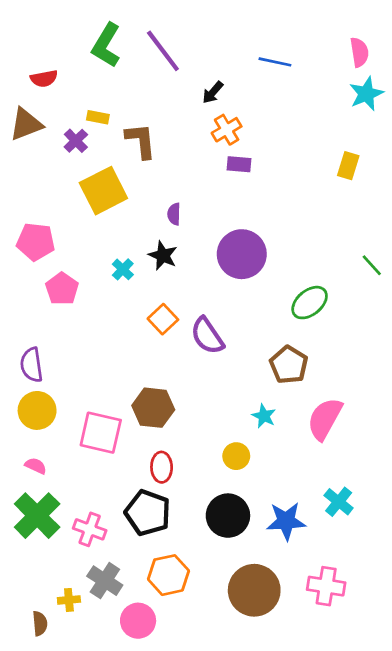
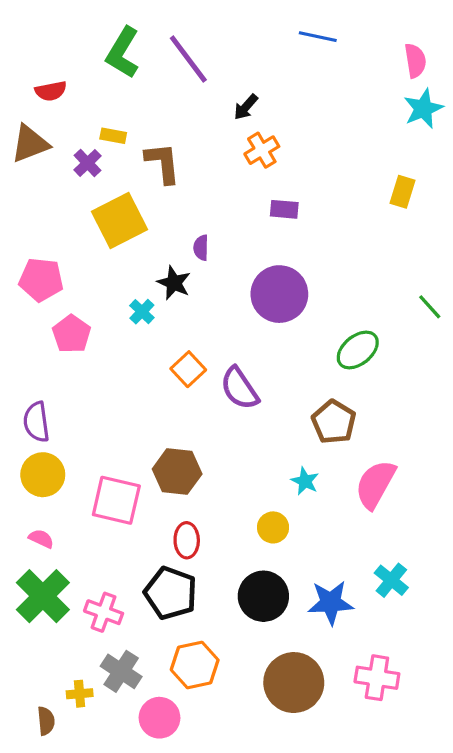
blue line: (275, 62) -> (318, 37), moved
purple rectangle: (239, 164) -> (284, 209), moved
black star: (163, 256) -> (174, 283), moved

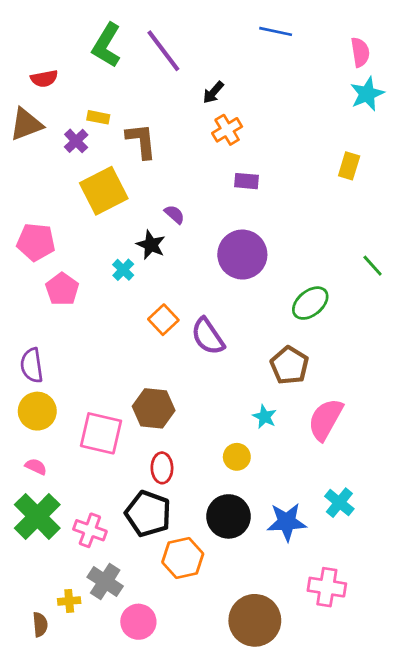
purple semicircle: (201, 248) -> (174, 214), turned 130
orange hexagon: (195, 665) -> (183, 558), moved
brown circle: (294, 683) -> (255, 620), moved

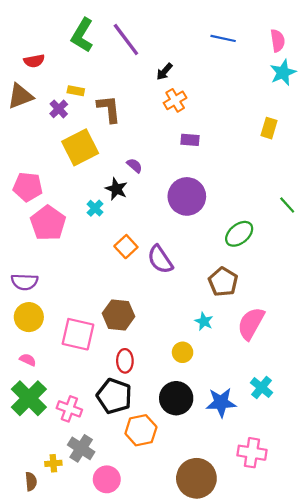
blue line: (276, 31) -> (223, 38), moved
pink pentagon: (62, 289) -> (48, 223), size x1.4
purple semicircle: (32, 365) -> (25, 282), turned -80

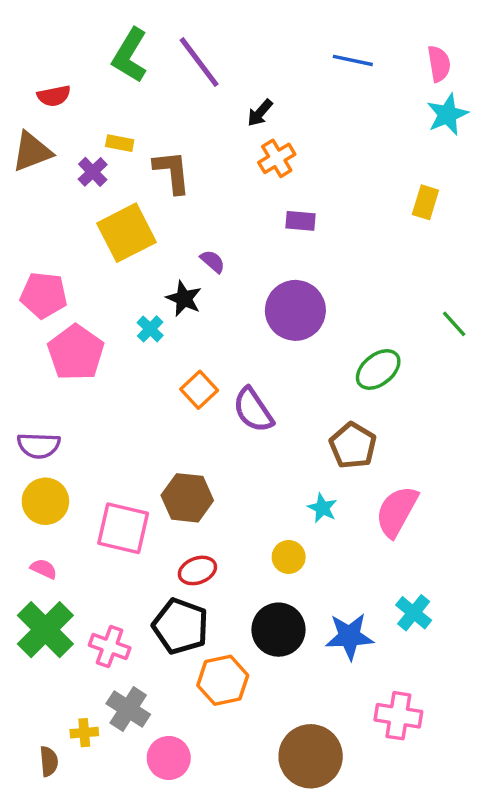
red ellipse: (125, 361) -> (197, 570), turned 70

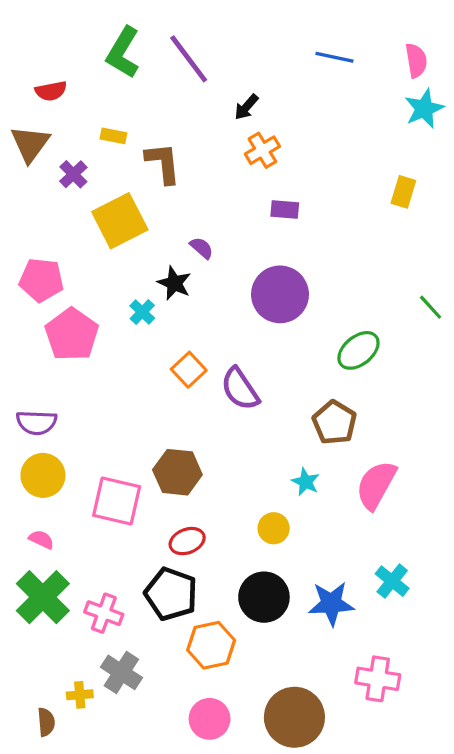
brown triangle: (32, 152) -> (30, 144), turned -33
purple cross: (93, 172) -> (73, 174), moved
pink circle: (169, 758) -> (210, 719), moved

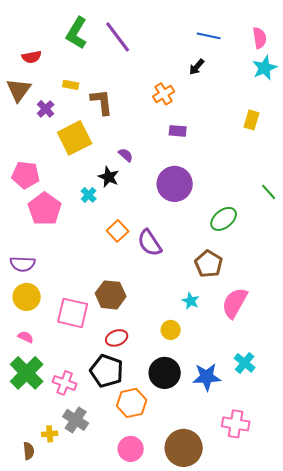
black arrow: (246, 107) -> (197, 67), moved

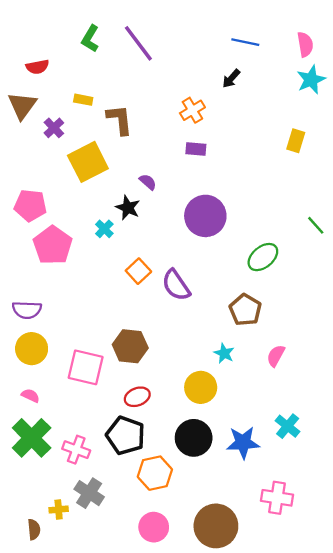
green L-shape: (77, 33) -> (90, 39), size x0.7
purple rectangle: (178, 131) -> (196, 149), moved
pink semicircle: (235, 303) -> (276, 356), size x0.6
yellow circle: (171, 330) -> (201, 387), size x1.4

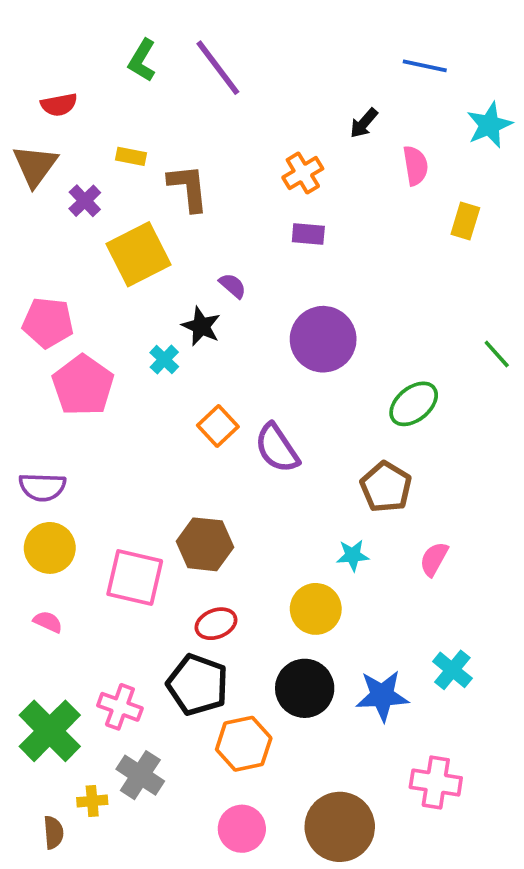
blue line: (245, 42) -> (425, 66), moved
pink semicircle: (305, 44) -> (415, 166), moved
cyan star: (224, 353) -> (353, 555), turned -30
green cross: (32, 438) -> (50, 731), moved

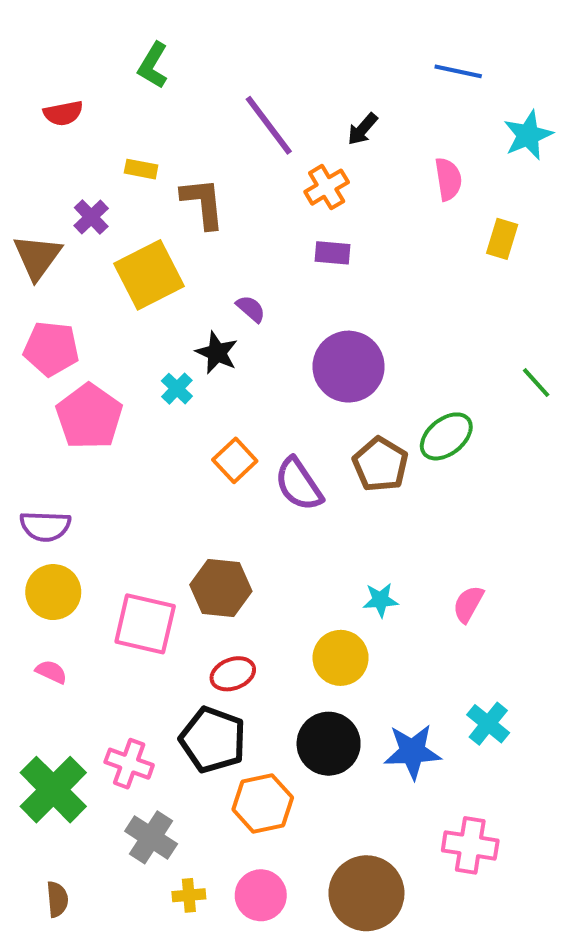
purple line: (218, 68) -> (269, 125), moved
black arrow: (364, 123) -> (362, 129), moved
brown triangle: (35, 166) -> (37, 257), moved
brown pentagon: (386, 487) -> (380, 464), moved
yellow cross: (92, 801) -> (189, 895), moved

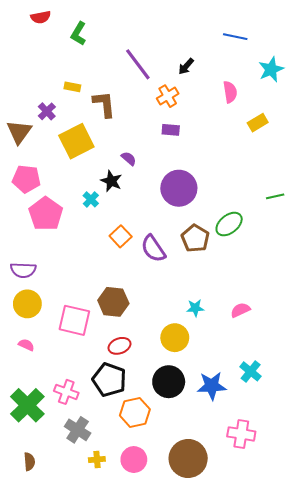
red semicircle: (63, 113) -> (41, 17), moved
yellow rectangle: (502, 239) -> (258, 123), turned 42
green line: (536, 383) -> (275, 196), turned -60
pink semicircle: (468, 604) -> (240, 310), turned 36

